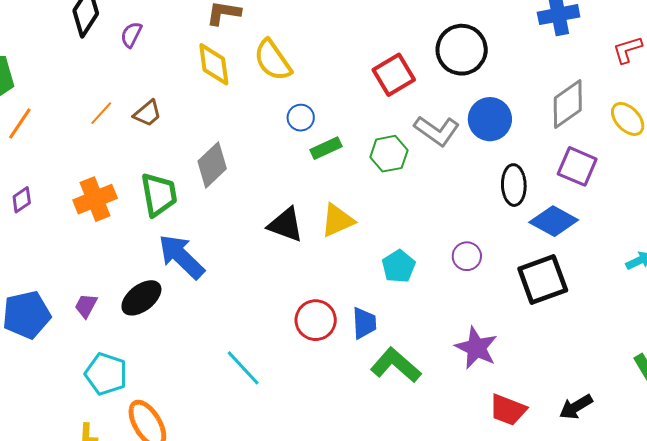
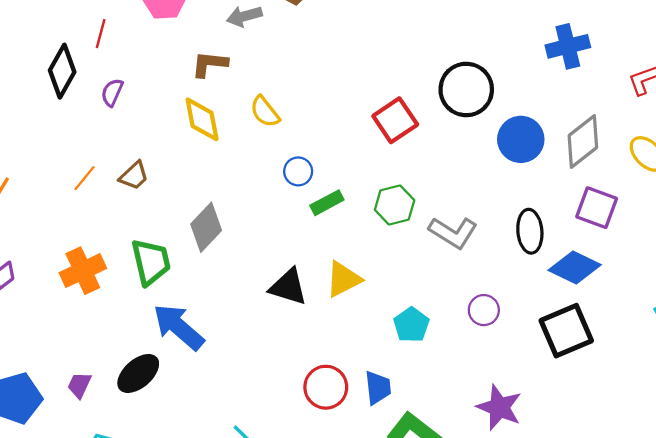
yellow semicircle: (273, 60) -> (265, 112), size x0.7
blue circle: (490, 119) -> (521, 139), moved
gray L-shape: (437, 131) -> (453, 233), moved

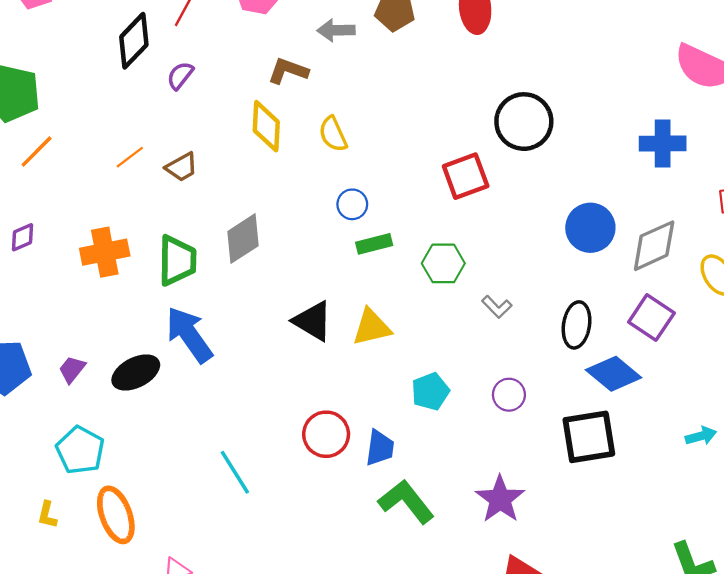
black circle: (466, 89) -> (524, 122), moved
gray L-shape: (453, 233) -> (497, 307), size x0.6

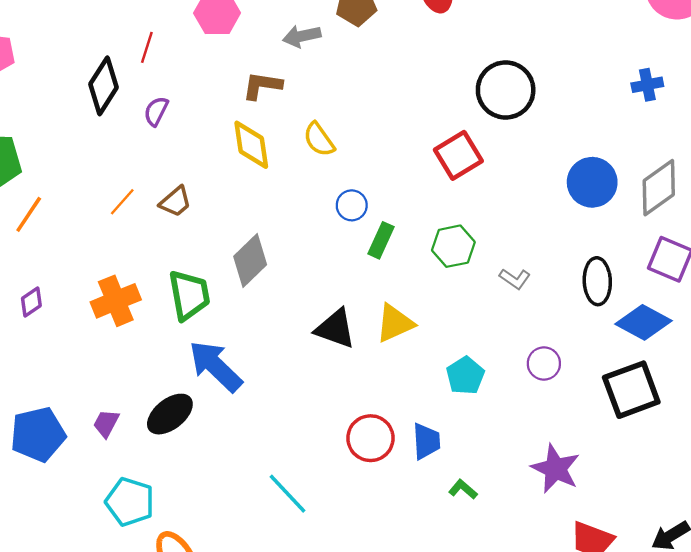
blue cross: (663, 143) -> (647, 85), size x0.7
green rectangle: (374, 244) -> (381, 240), turned -40
green L-shape: (406, 502) -> (463, 489), size x0.5

